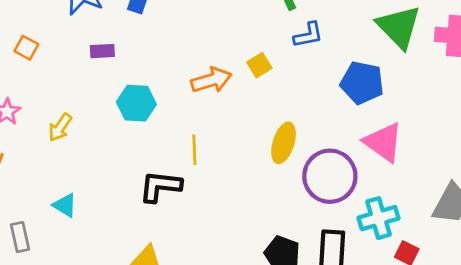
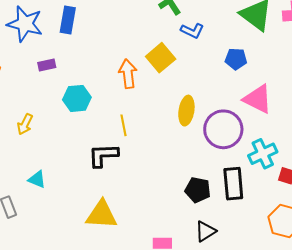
blue L-shape: (308, 35) -> (192, 31), turned 45
yellow square: (259, 65) -> (161, 58), size x1.6
orange arrow: (211, 80) -> (128, 74), turned -72
blue pentagon: (362, 83) -> (236, 59), size x0.7

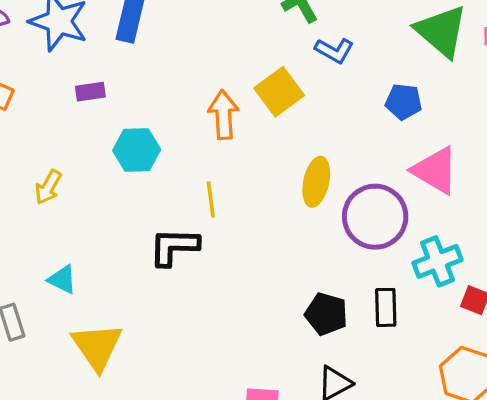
black rectangle: (233, 184) -> (386, 307), size x0.7
yellow triangle: (102, 215) -> (97, 346), moved, turned 48

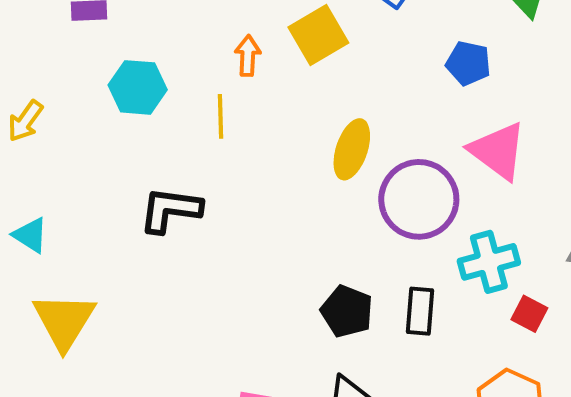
orange arrow: (223, 115) -> (248, 56), size x0.7
yellow line: (211, 199) -> (221, 116), moved

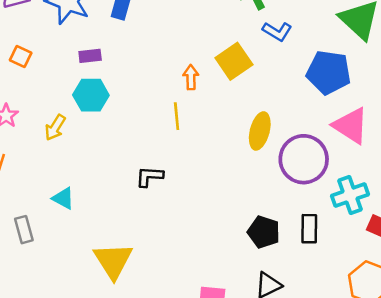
blue pentagon: (468, 63) -> (329, 72), size x1.6
cyan hexagon: (138, 87) -> (91, 95), moved
black L-shape: (170, 210) -> (149, 177), size x0.7
yellow triangle: (64, 321) -> (113, 261), moved

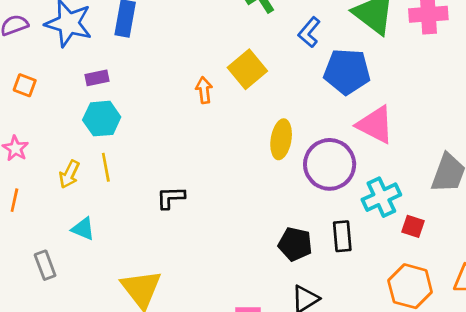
blue L-shape: (277, 31) -> (309, 32), moved, turned 104
yellow line: (177, 116) -> (106, 167), moved
yellow arrow: (55, 128) -> (69, 174), moved

